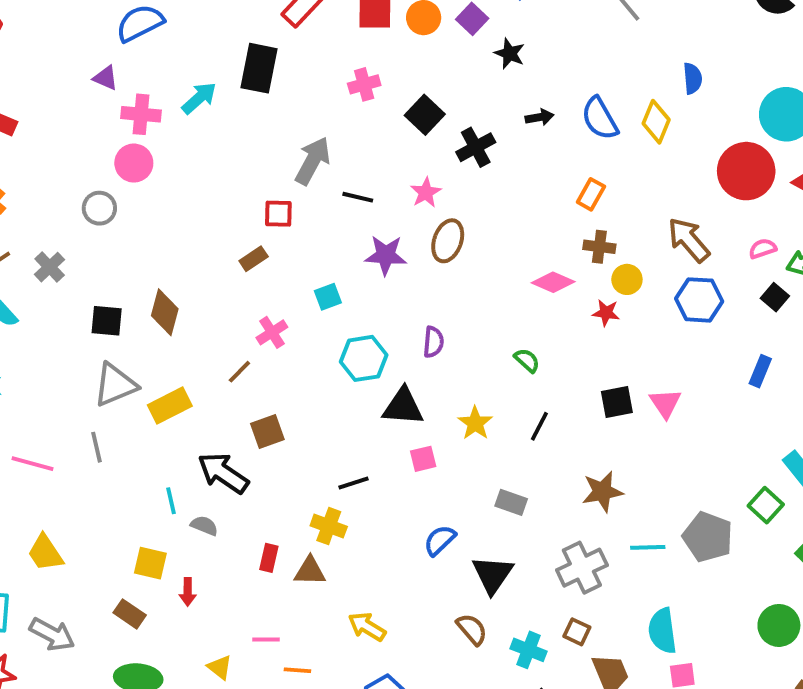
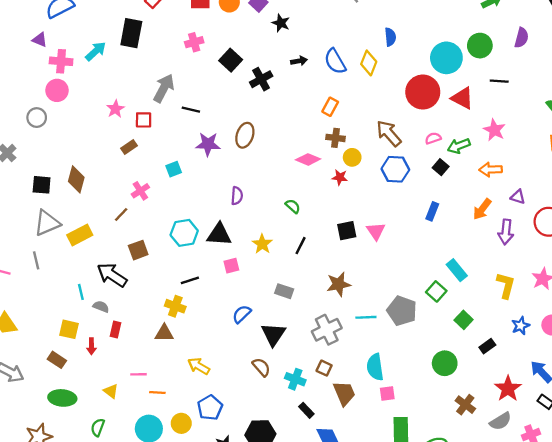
pink star: (426, 192) -> (115, 109), moved
cyan hexagon: (364, 358) -> (184, 233), moved
red rectangle: (269, 558) -> (115, 330), moved

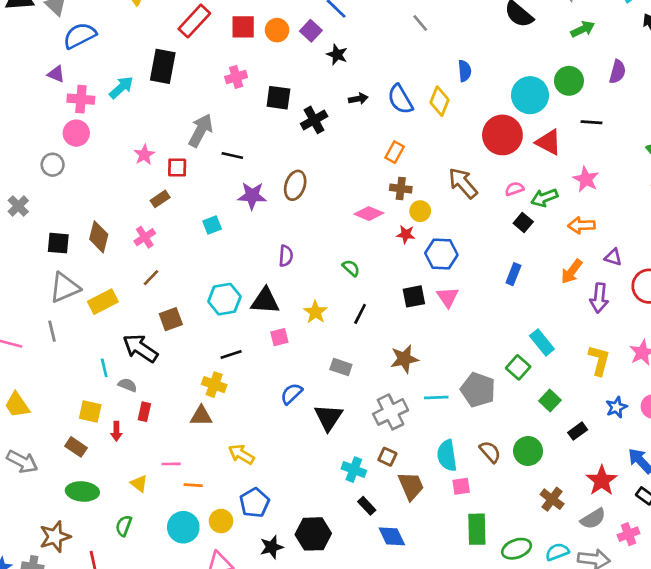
black square: (231, 60) -> (278, 98), turned -35
blue hexagon: (395, 169) -> (441, 254), moved
pink cross: (140, 191) -> (145, 237), moved
brown semicircle: (261, 367) -> (490, 452), moved

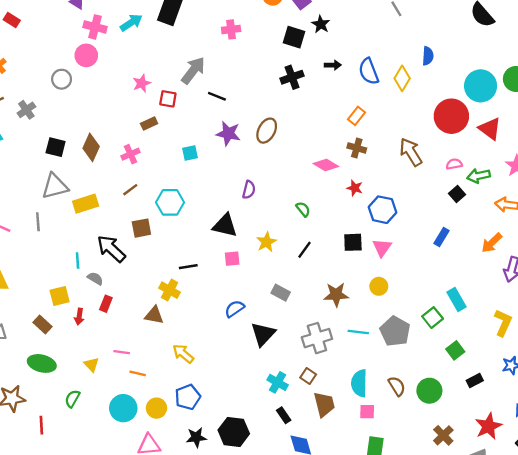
black square: (278, 98) -> (294, 37), moved
yellow circle: (420, 211) -> (379, 286), moved
cyan hexagon: (224, 299) -> (170, 202), moved
yellow square: (90, 411) -> (60, 296), turned -36

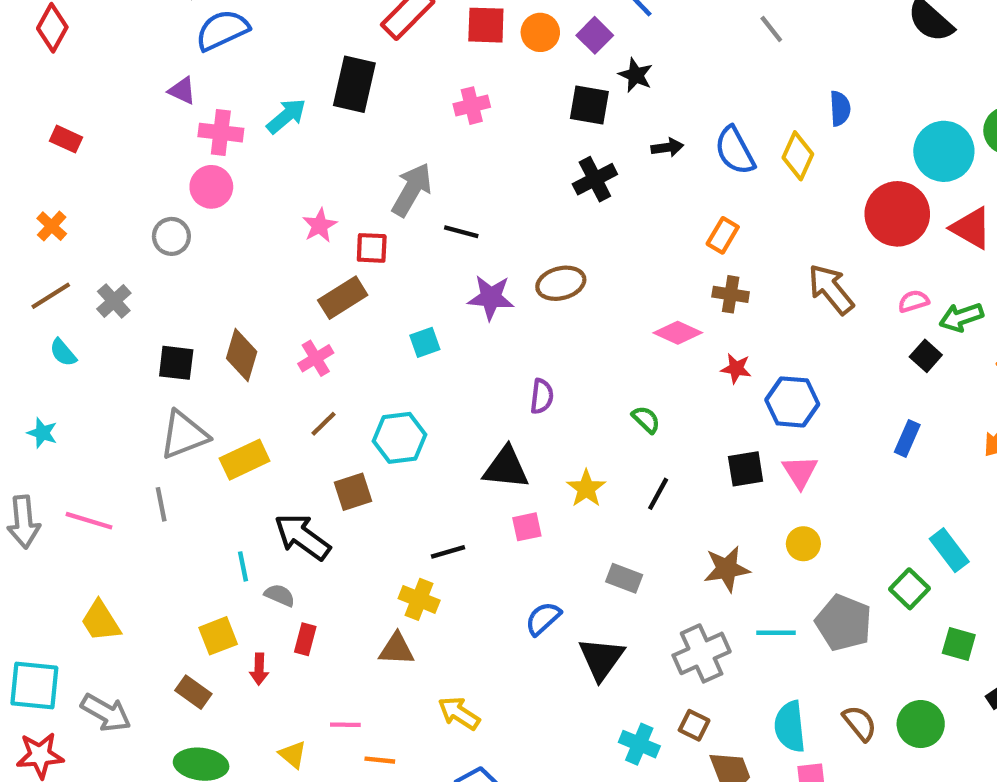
brown rectangle: (149, 124) -> (343, 298), size x1.5
brown ellipse: (267, 131) -> (561, 283), turned 55
green square: (455, 350) -> (959, 644), turned -30

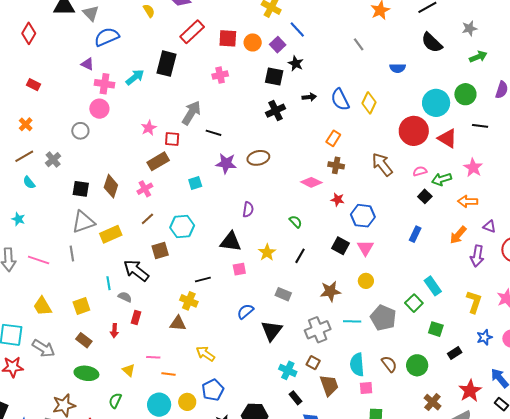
blue semicircle: (840, 108) -> (398, 68), moved, turned 91
black square: (746, 469) -> (340, 246), turned 36
yellow square: (218, 636) -> (81, 306), moved

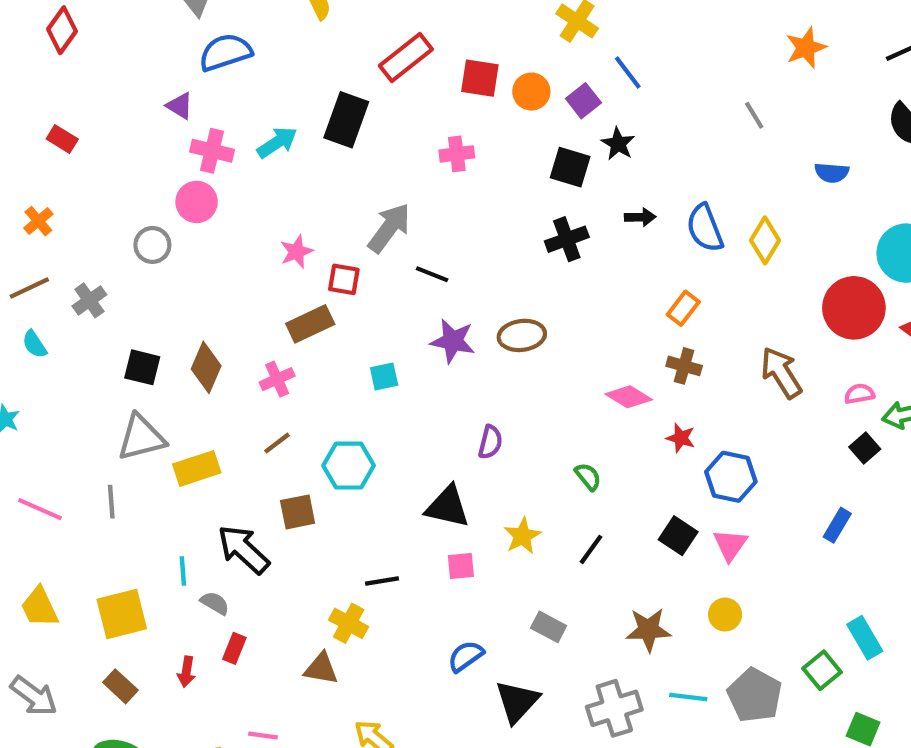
yellow square: (81, 306) -> (122, 614), size x1.4

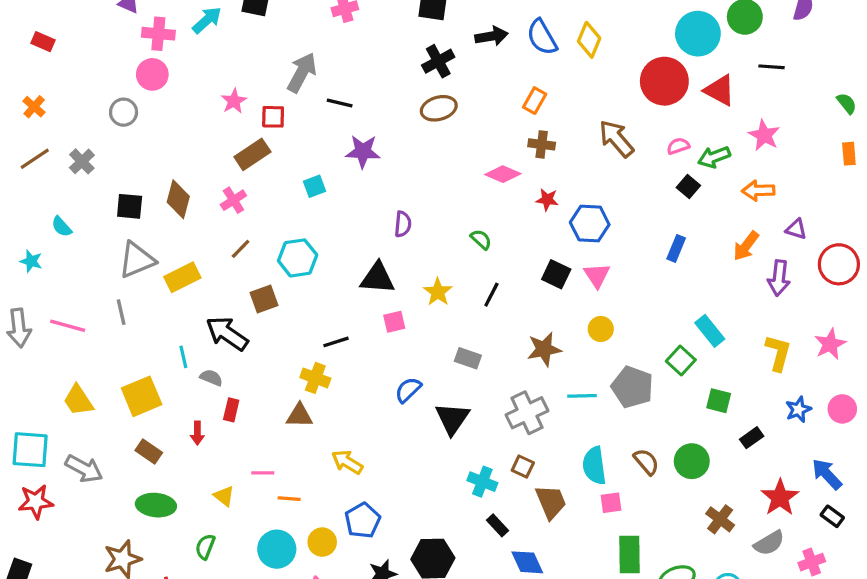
black arrow: (640, 217) -> (492, 36), size x1.4
brown ellipse: (522, 335) -> (439, 108), moved
cyan semicircle: (34, 344) -> (62, 227), moved

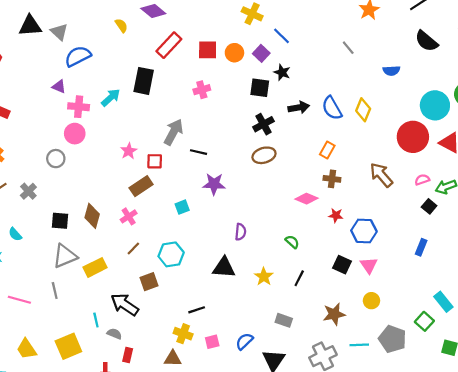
pink square: (394, 322) -> (212, 342), moved

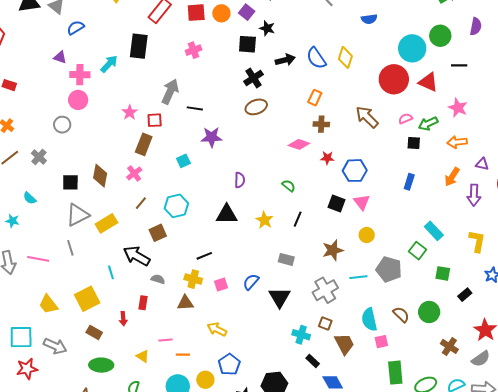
blue semicircle: (78, 56) -> (76, 28), size x0.7
brown rectangle: (141, 186) -> (144, 144), turned -30
black square: (429, 206) -> (414, 143), turned -32
gray semicircle: (114, 334) -> (158, 279), moved

